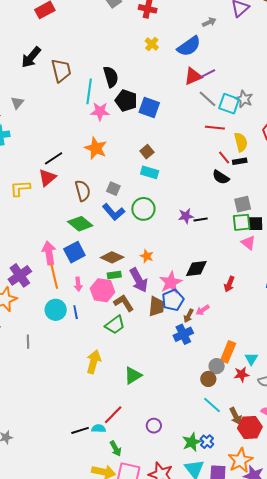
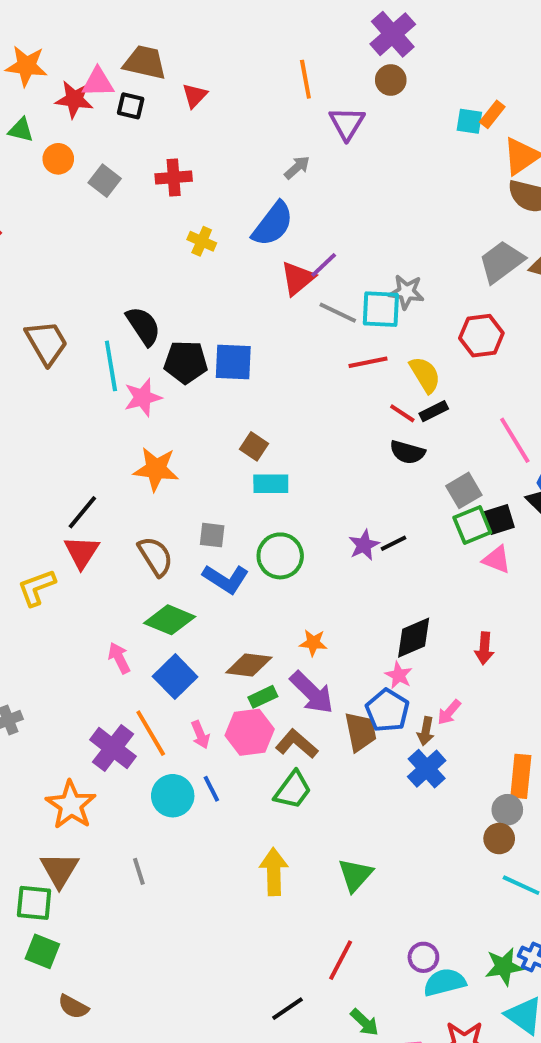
pink arrow: (49, 253) -> (119, 658), moved, size x0.7
purple cross: (20, 275) -> (113, 748), moved
pink star: (171, 282) -> (399, 675), moved, size x0.6
cyan semicircle: (99, 429) -> (445, 982), moved, size x1.5
green star: (192, 442) -> (504, 967), turned 30

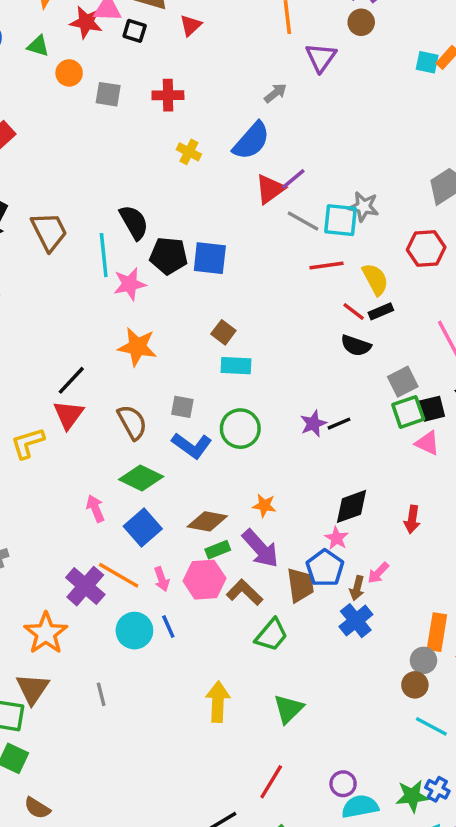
gray square: (105, 181) -> (108, 94), turned -32
orange line: (151, 733) -> (119, 575), turned -33
green trapezoid: (293, 790) -> (271, 635), moved

